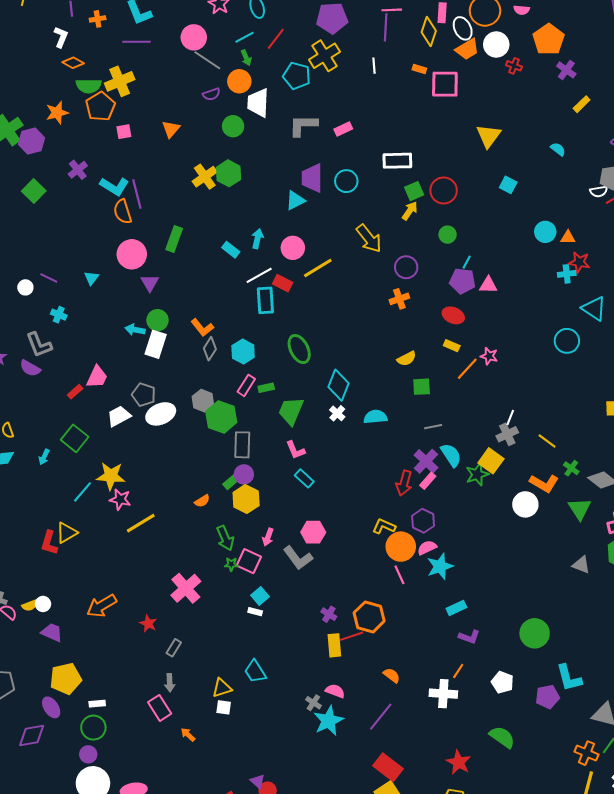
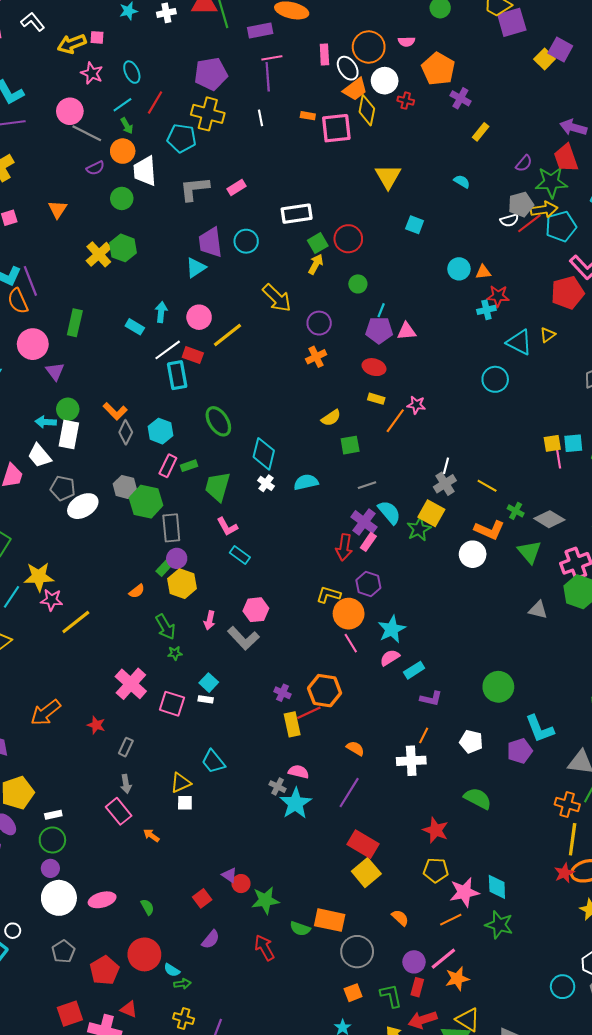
yellow diamond: (429, 32) -> (367, 110), moved
yellow cross: (324, 56) -> (208, 114), turned -36
white trapezoid: (119, 416) -> (39, 456), moved, turned -95
pink semicircle: (427, 548) -> (390, 658), moved
pink square: (249, 561) -> (172, 704), moved

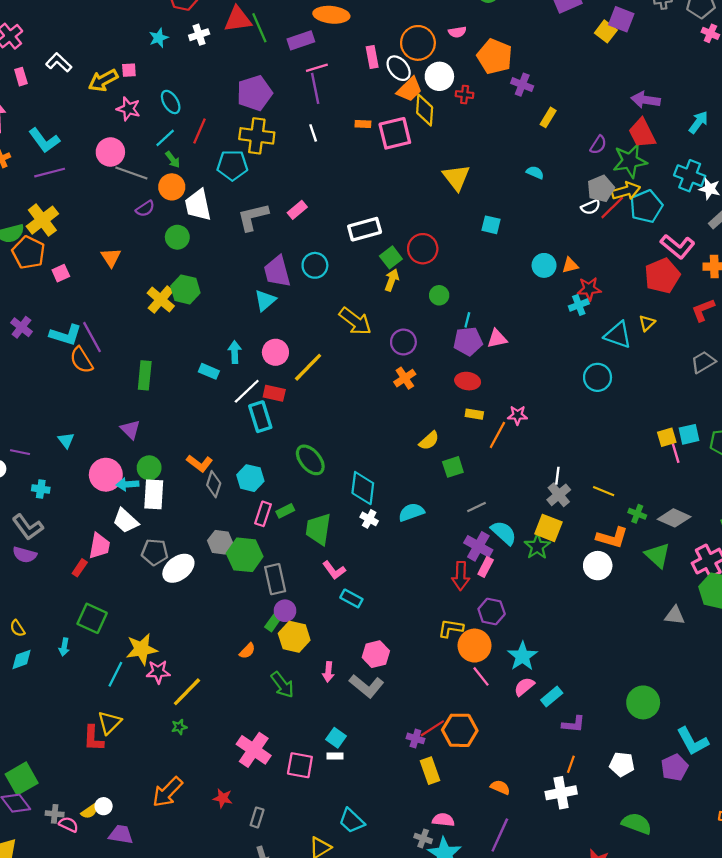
pink circle: (33, 344) -> (106, 475), moved
green star: (175, 653) -> (179, 727), moved
red line: (309, 713) -> (432, 728), moved

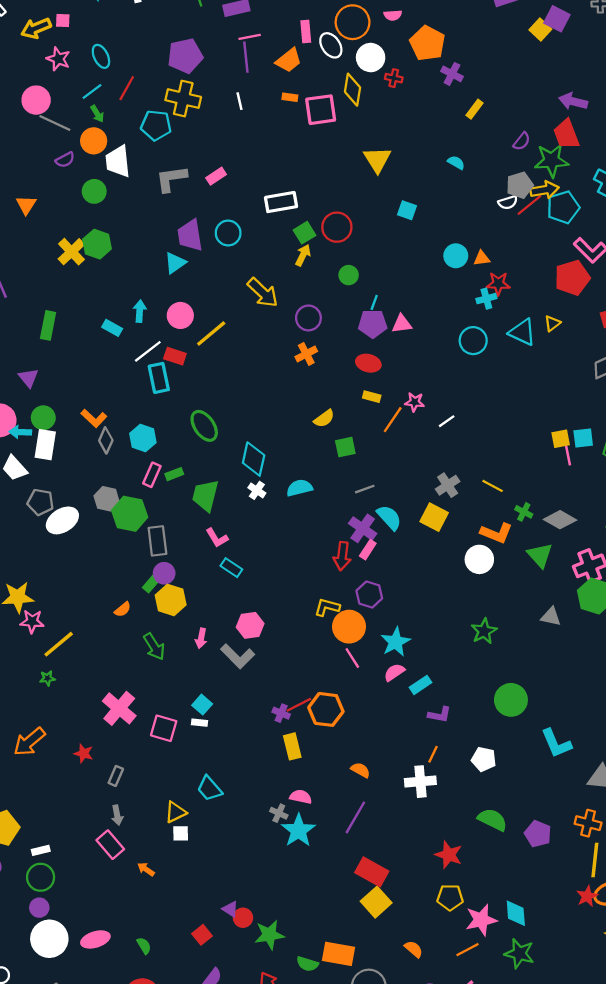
orange trapezoid: (409, 89) -> (289, 60), moved
cyan circle: (598, 377) -> (473, 341), moved
white line: (557, 476) -> (447, 421), moved, turned 42
green star: (537, 546) -> (484, 631), moved
purple pentagon: (675, 767) -> (538, 834), moved, turned -30

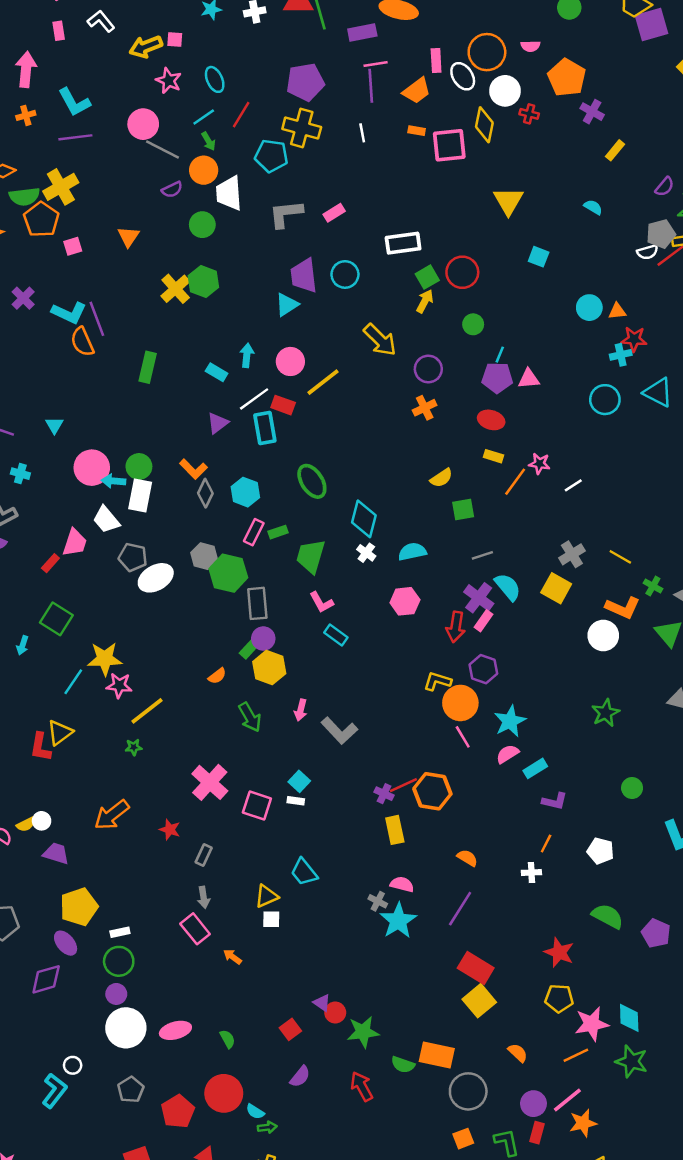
purple triangle: (28, 378) -> (218, 423), moved, turned 30
pink hexagon: (250, 625) -> (405, 601), moved
green circle: (511, 700) -> (632, 788), size x0.6
white cross: (420, 782) -> (531, 872), size x0.6

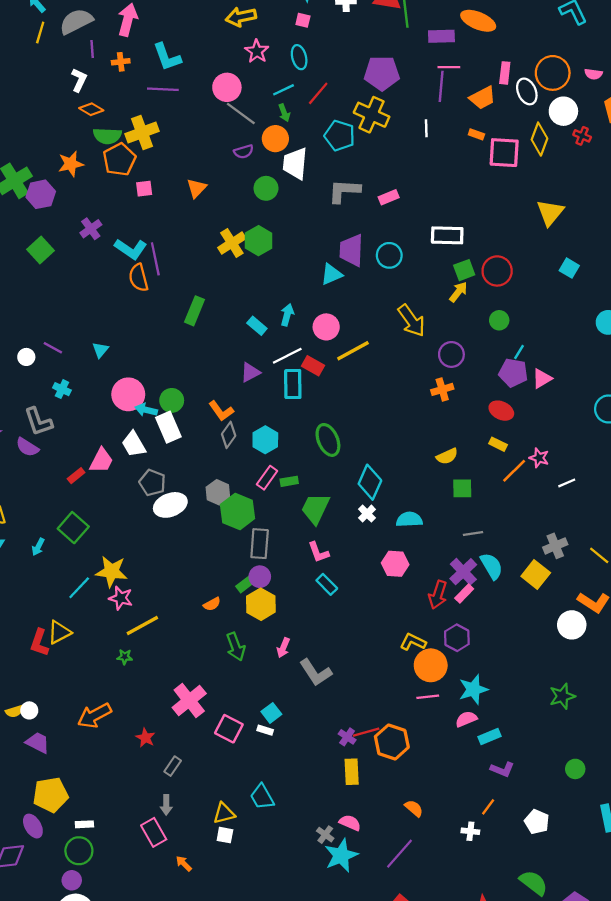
pink square: (175, 39) -> (303, 20), moved
pink triangle: (529, 379) -> (542, 379), turned -35
white rectangle: (140, 496) -> (168, 427), turned -44
pink line: (463, 737) -> (428, 697), turned -75

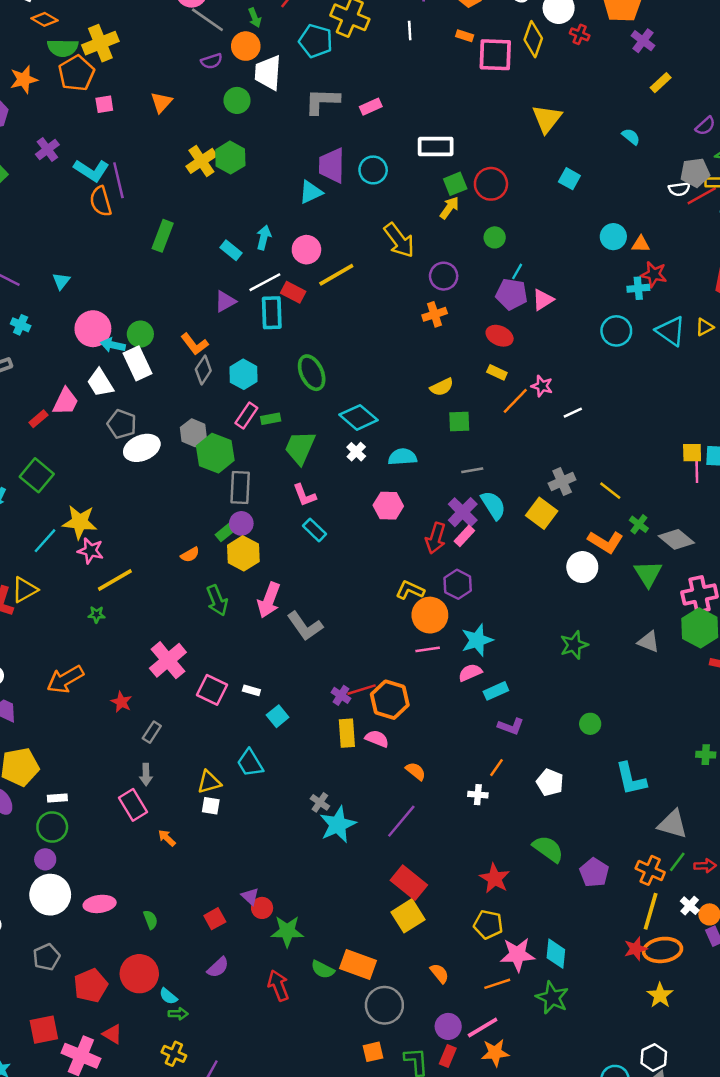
cyan diamond: (370, 482) -> (359, 417), turned -72
pink arrow: (283, 648) -> (269, 600), size x1.6
cyan square: (271, 713) -> (278, 716), moved
pink semicircle: (350, 823) -> (377, 739), moved

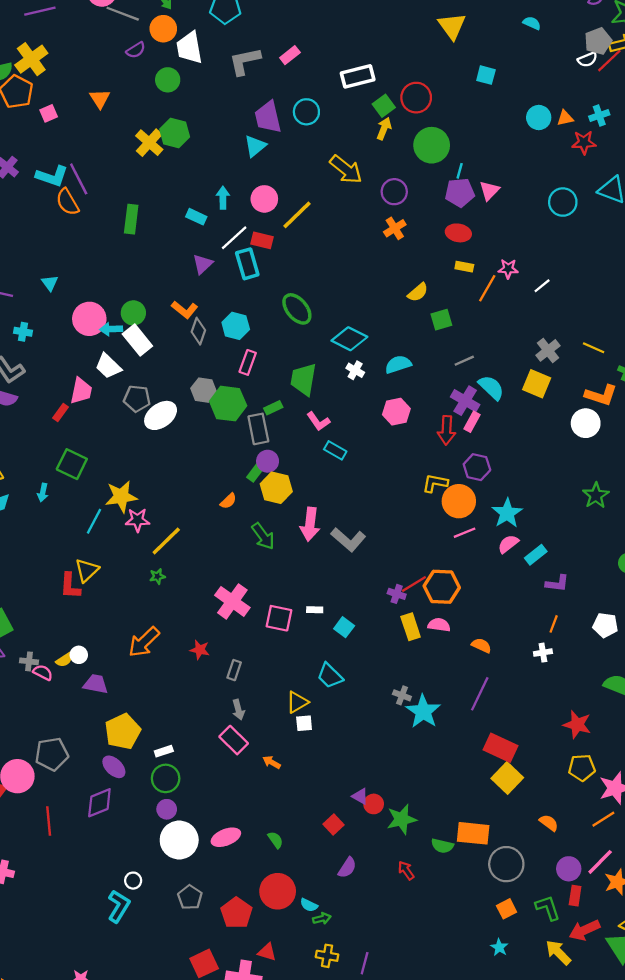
green circle: (495, 237) -> (432, 145), size x1.8
cyan cross: (638, 288) -> (599, 116), moved
green rectangle: (271, 419) -> (273, 408), moved
red arrow: (278, 986) -> (406, 870), size x0.7

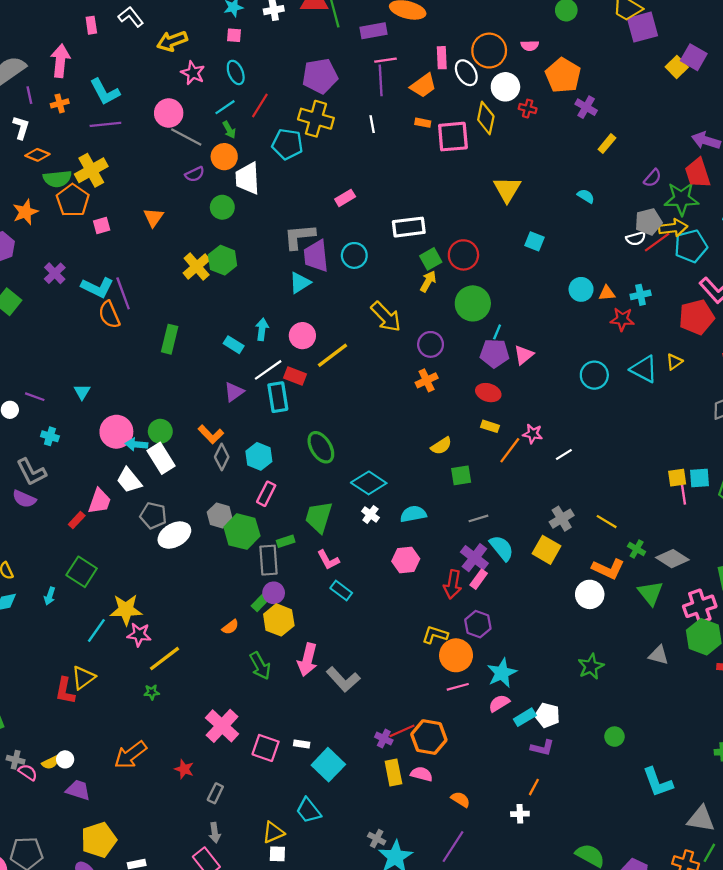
gray L-shape: (245, 61) -> (299, 237), moved
white pentagon: (605, 625) -> (547, 715), moved
cyan square: (344, 627) -> (328, 765), size x1.6

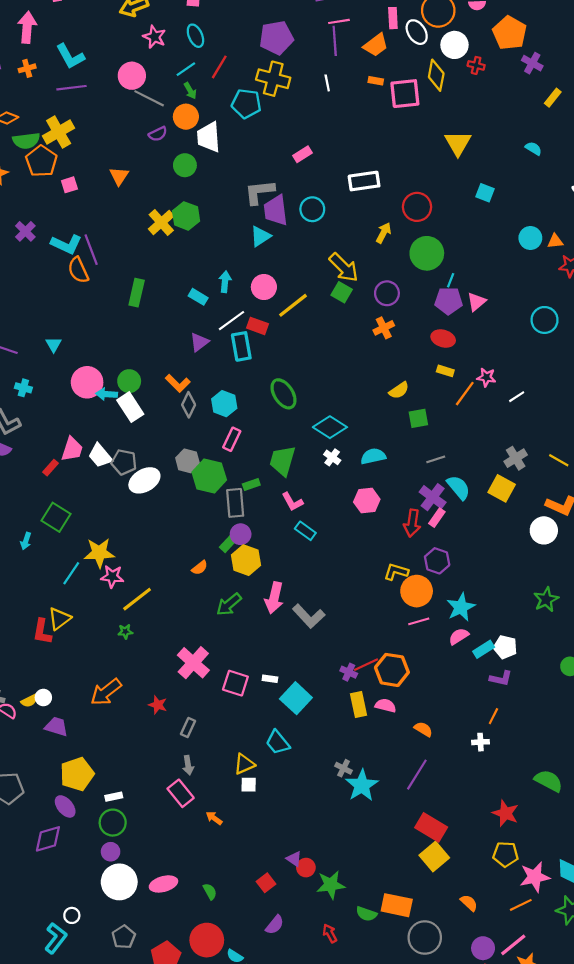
green square: (431, 259) -> (342, 292), moved, turned -30
white trapezoid: (129, 480) -> (100, 456), moved
green arrow: (260, 666) -> (229, 604), turned 80

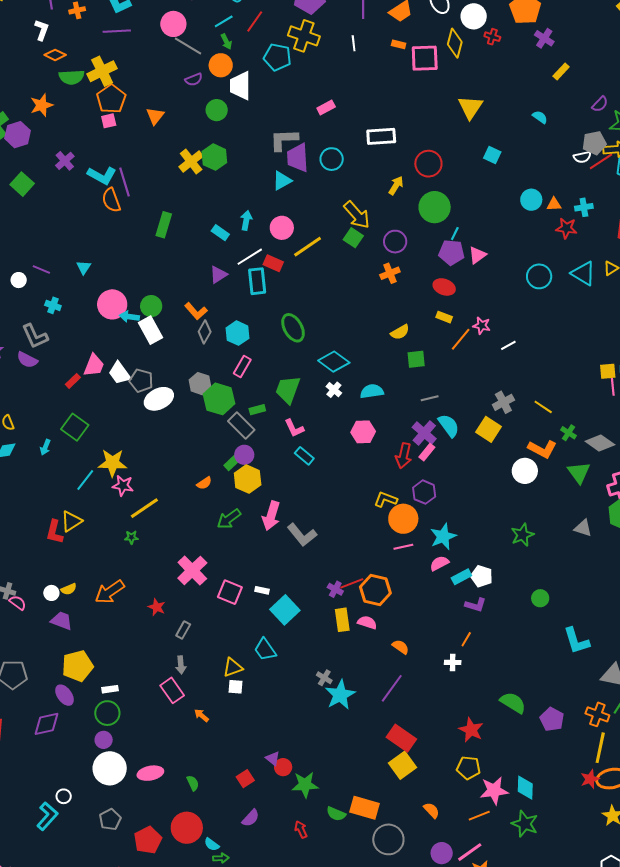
orange pentagon: (41, 161) -> (111, 99), moved
gray rectangle: (235, 503) -> (241, 425), turned -44
yellow semicircle: (29, 701) -> (69, 589), moved

